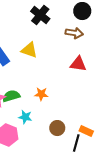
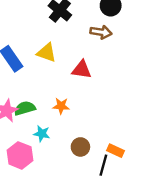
red triangle: (78, 64) -> (82, 70), moved

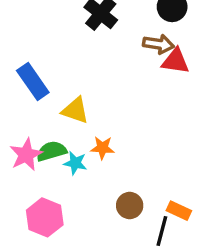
yellow triangle: (47, 53) -> (75, 110), moved
red triangle: (82, 70) -> (175, 61), moved
cyan star: (42, 134) -> (75, 163), moved

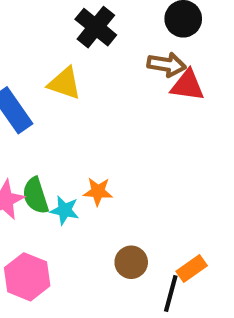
yellow triangle: (75, 110) -> (65, 83), moved
green semicircle: (51, 151) -> (35, 196), turned -92
orange rectangle: (179, 211) -> (192, 269), turned -60

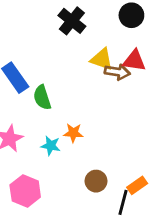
brown arrow: (167, 65) -> (117, 72), moved
yellow triangle: (65, 83) -> (102, 59), moved
green semicircle: (35, 196) -> (42, 97), moved

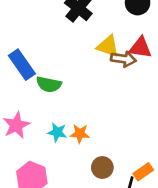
green semicircle: (42, 97) -> (49, 84), turned -60
orange star: (73, 133) -> (80, 134), moved

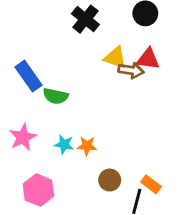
orange rectangle: (143, 172) -> (151, 184), turned 72

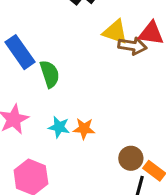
green semicircle: (56, 96) -> (50, 74), turned -120
brown circle: (110, 180) -> (131, 158), moved

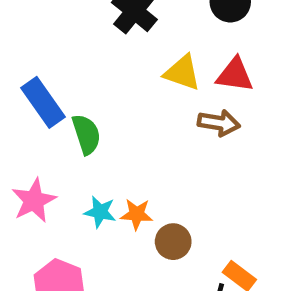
brown arrow: (132, 46) -> (219, 123), moved
brown circle: (131, 158) -> (173, 242), moved

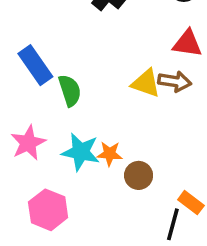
yellow triangle: (182, 73) -> (146, 83), moved
cyan star: (100, 212) -> (81, 152), size x1.5

